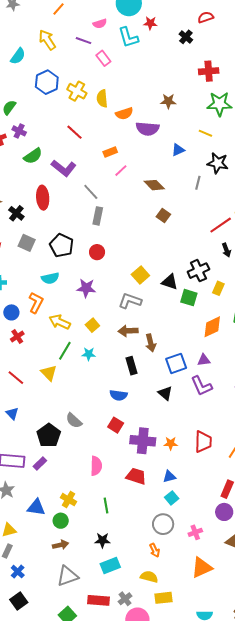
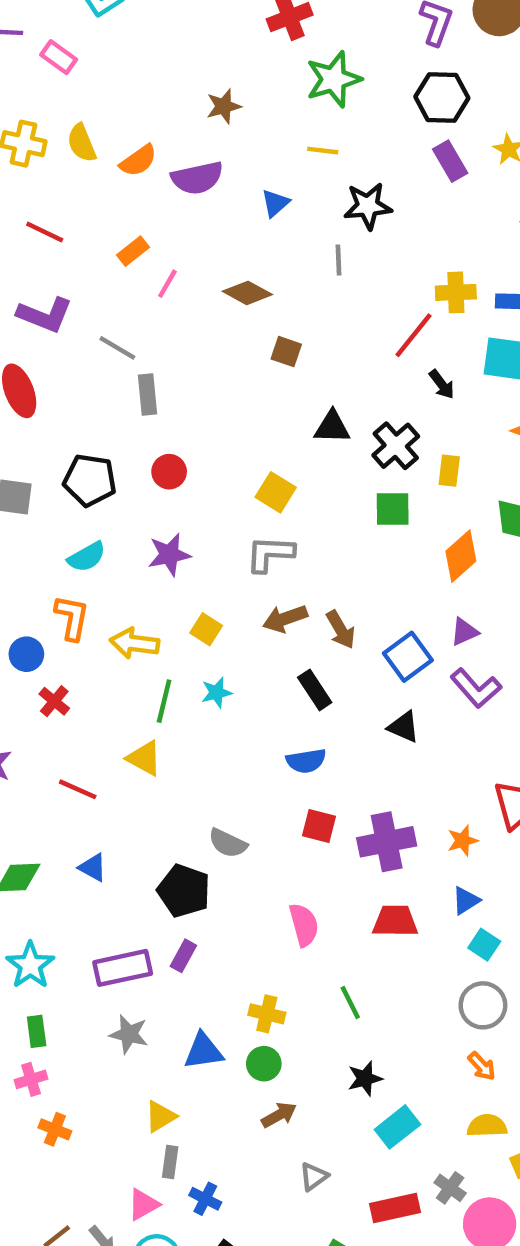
black triangle: (170, 282) -> (332, 427), moved
orange star: (171, 443) -> (463, 841), moved
gray triangle: (67, 576) -> (314, 1177), size x0.6

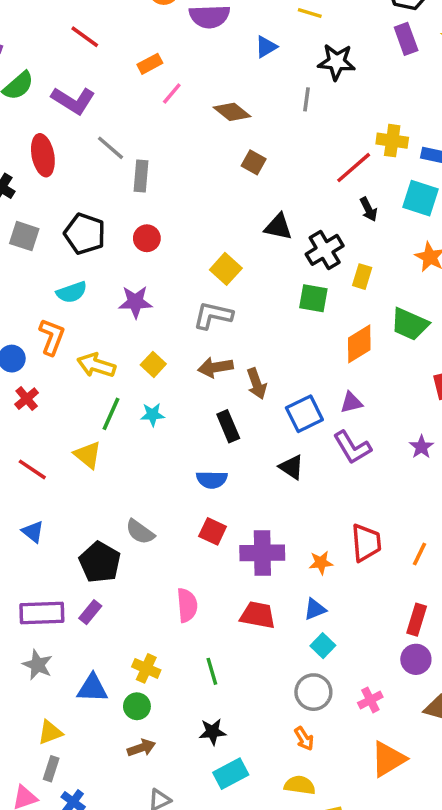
gray line: (117, 348) -> (110, 148), moved

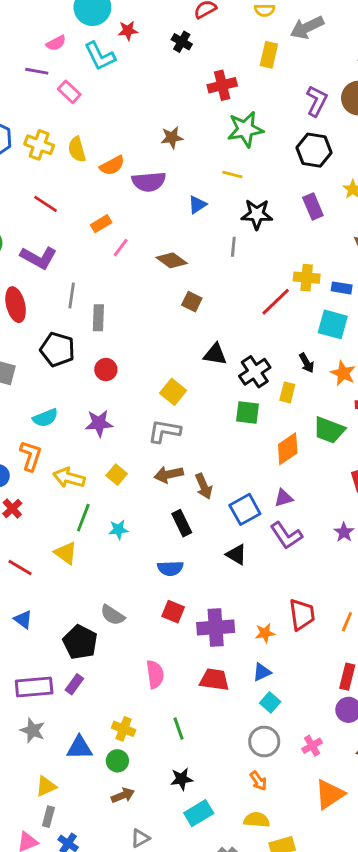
purple rectangle: (406, 39) -> (313, 207), moved
gray line: (110, 148) -> (72, 296), turned 60
black arrow: (369, 209) -> (307, 363), moved
black pentagon: (85, 234) -> (58, 349), moved
cyan star: (152, 415) -> (118, 530), moved

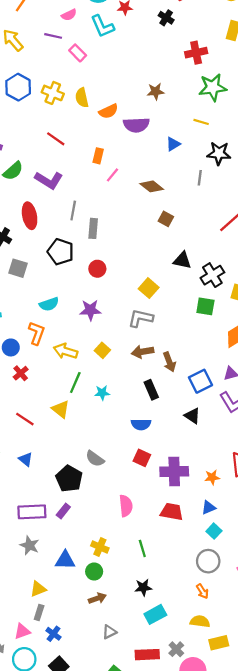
orange rectangle: (101, 224) -> (98, 156), turned -48

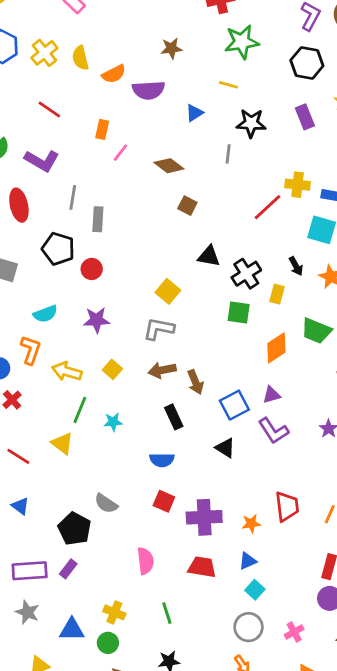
yellow cross: (53, 93) -> (44, 53), turned 30
red circle: (97, 269) -> (92, 269), moved

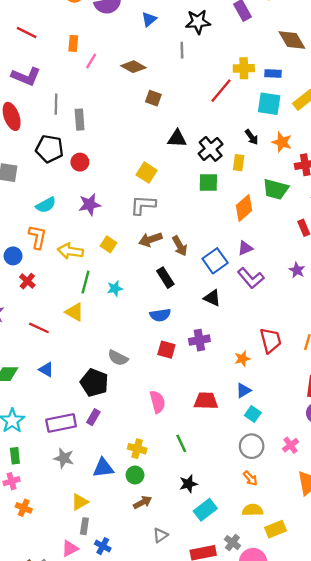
purple cross: (204, 517) -> (199, 340), moved, size x0.7

